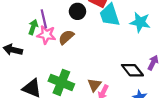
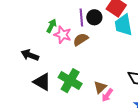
purple line: (44, 19) -> (81, 17), moved
black arrow: (13, 50) -> (30, 55), moved

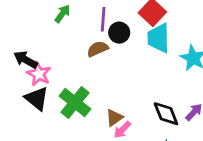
black circle: (94, 17) -> (119, 33), moved
green arrow: (51, 26) -> (62, 14), moved
pink star: (63, 35) -> (39, 74), moved

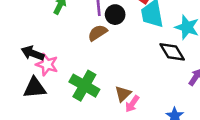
black triangle: (37, 99) -> (35, 88), moved, turned -35
black diamond: (166, 114) -> (172, 52), moved

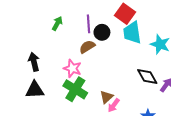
black diamond: (172, 52) -> (147, 77), moved
black arrow: (33, 53) -> (34, 62), turned 54
pink star: (47, 65) -> (72, 68), moved

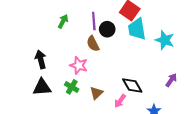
brown semicircle: (87, 47) -> (93, 44), turned -84
black diamond: (147, 77) -> (132, 85), moved
green cross: (75, 89) -> (72, 87), moved, size x0.6
brown triangle: (106, 97) -> (96, 93), moved

